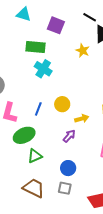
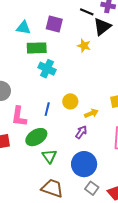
cyan triangle: (24, 14) -> (23, 28), moved
green triangle: (35, 156) -> (49, 156), turned -35
blue circle: (68, 168) -> (84, 164), size x1.6
gray square: (65, 188) -> (92, 188), moved, turned 32

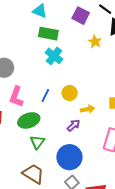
purple square: (54, 24) -> (81, 16), moved

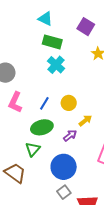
yellow arrow: (88, 109) -> (85, 120), turned -32
green ellipse: (29, 120) -> (42, 127), moved
brown trapezoid: (33, 174) -> (15, 173), moved

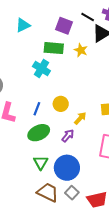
cyan triangle: (45, 19) -> (23, 25), turned -42
green rectangle: (52, 42) -> (54, 48), moved
green triangle: (33, 149) -> (41, 163), moved
brown trapezoid: (15, 173) -> (48, 192), moved

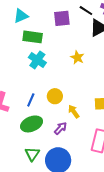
purple square: (64, 26) -> (62, 18), turned -30
green rectangle: (54, 48) -> (33, 37), moved
yellow star: (81, 50) -> (77, 58), moved
yellow arrow: (80, 118) -> (74, 111), turned -80

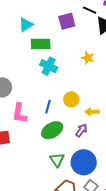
yellow arrow: (74, 111) -> (92, 112), turned -48

